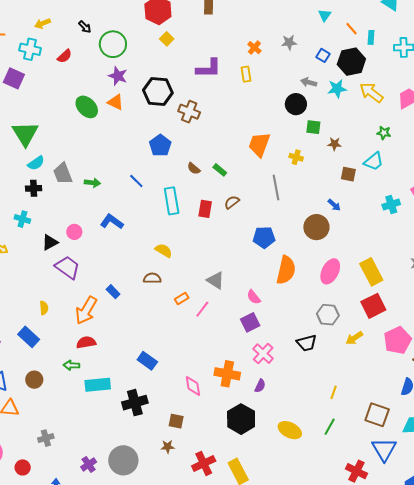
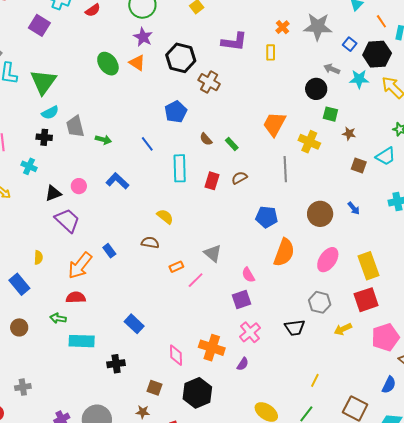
gray star: (289, 42) -> (318, 27), size x1.8
yellow cross: (296, 157) -> (309, 142), size x1.5
blue arrow: (334, 205) -> (354, 208), moved
black cross: (135, 403) -> (116, 364), size x0.7
black hexagon: (241, 419) -> (197, 393), moved

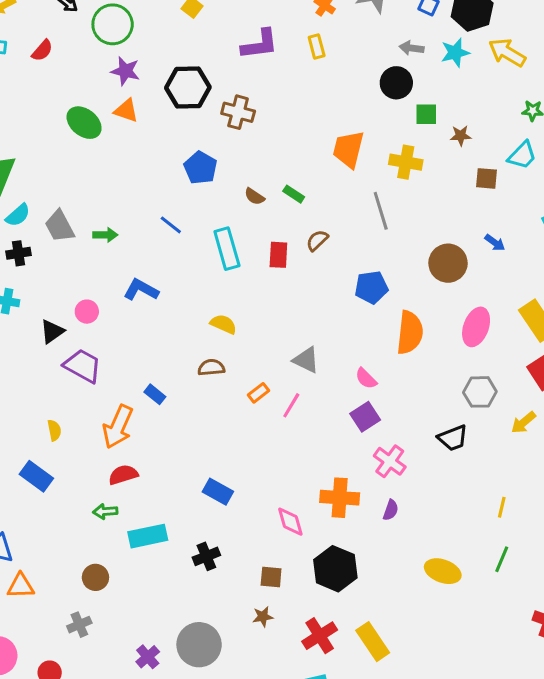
brown circle: (19, 327) -> (95, 577), moved

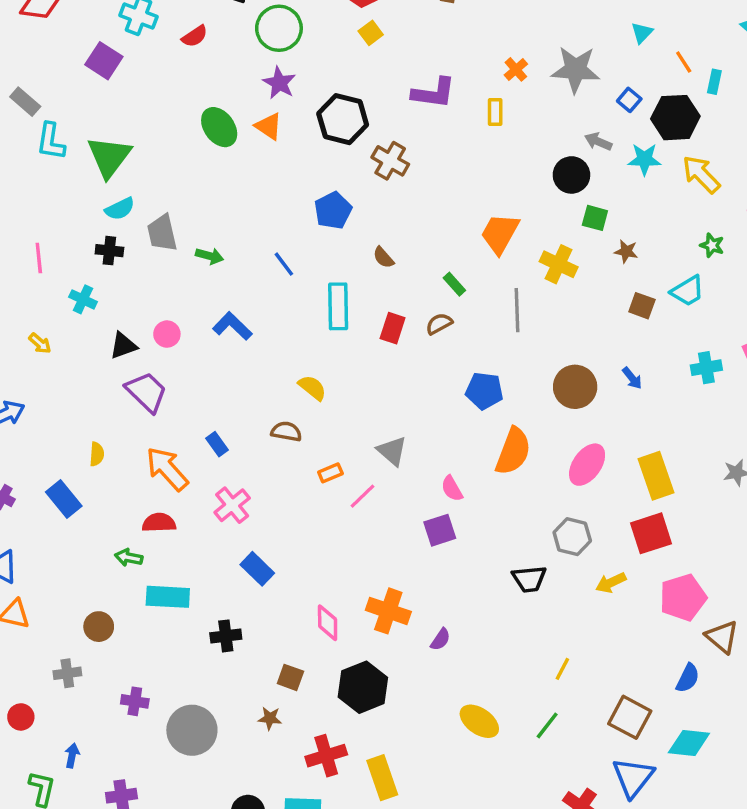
green rectangle: (294, 194) -> (454, 284), moved
orange arrow: (118, 427) -> (167, 469), turned 99
pink cross: (390, 461) -> (232, 505), moved
purple cross: (148, 657) -> (135, 701), moved, turned 35

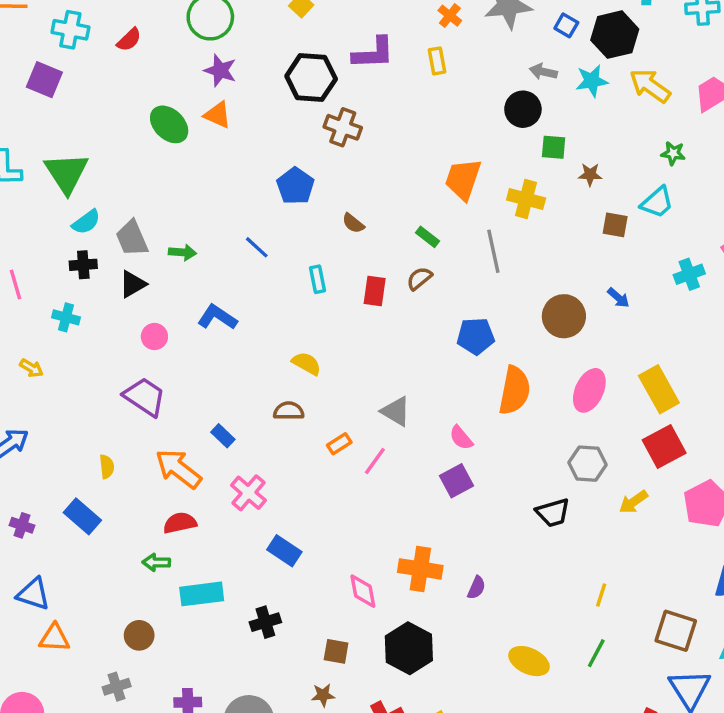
black hexagon: (343, 119) -> (311, 77), moved
cyan rectangle: (338, 306) -> (317, 279), size x0.6
black triangle: (123, 346) -> (133, 284), moved

